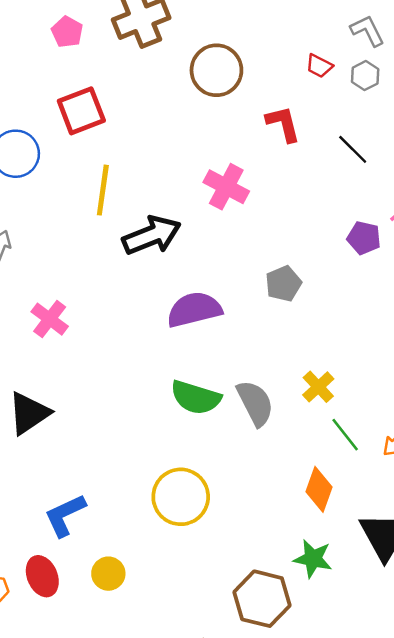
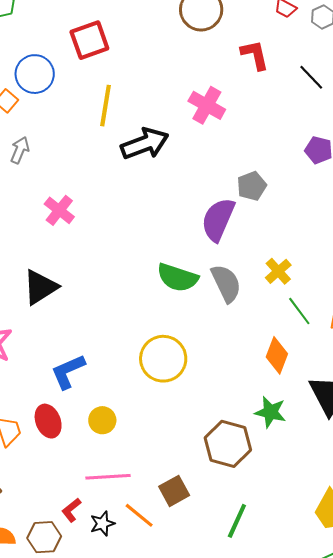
purple semicircle: (194, 310) -> (218, 220), moved, turned -54

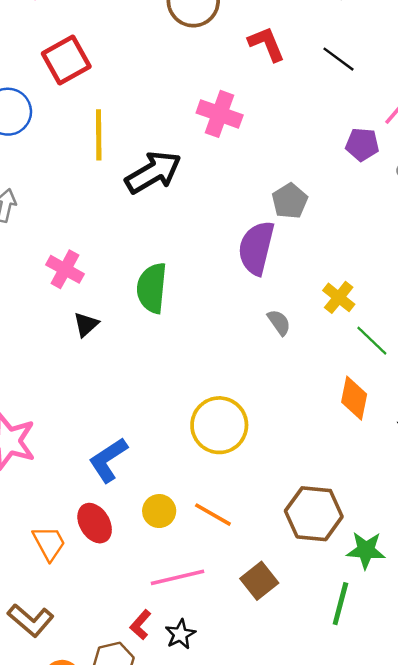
green semicircle: (177, 278) -> (152, 288), moved, turned 87
gray semicircle: (226, 283) -> (279, 322), size x0.6
black triangle: (40, 287) -> (86, 324), moved, size x0.6
green star: (270, 412) -> (366, 550), moved
orange line: (139, 515) -> (213, 515), moved

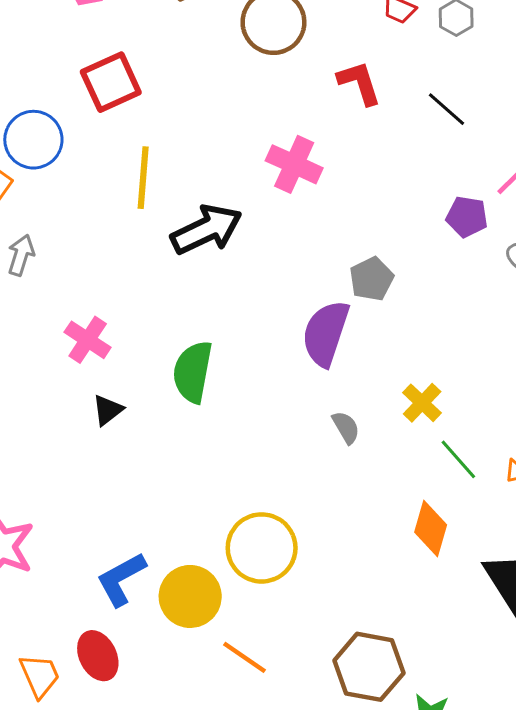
yellow circle: (159, 511) -> (190, 596), moved, size x1.5

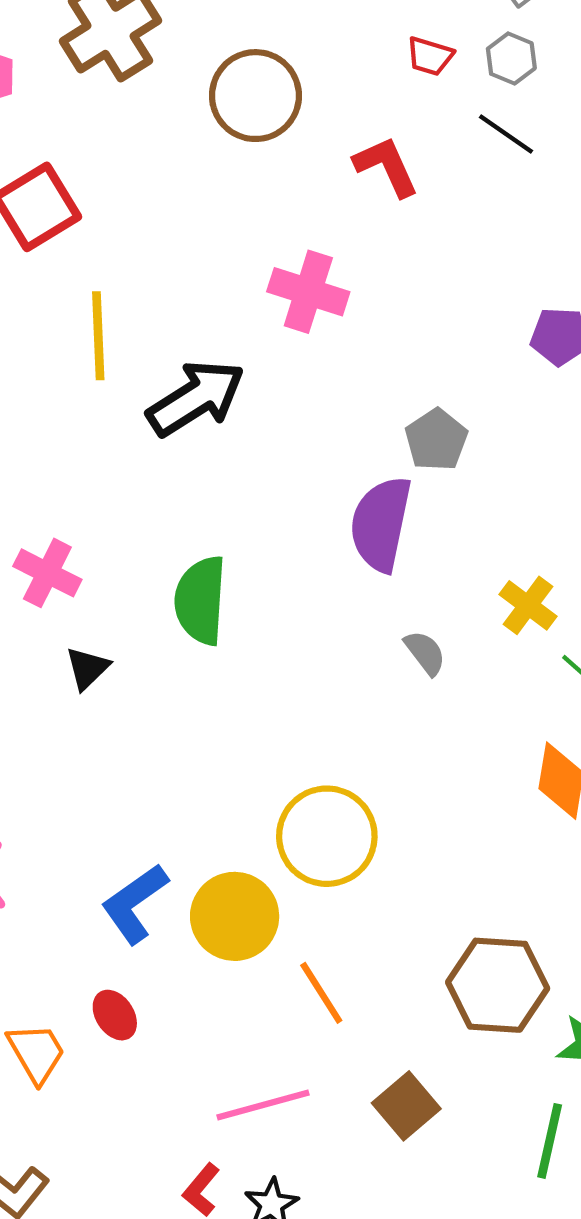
black line: (446, 109) -> (506, 134), moved
red ellipse: (98, 656) -> (115, 1015), size x0.7
orange line: (245, 657) -> (321, 993), turned 30

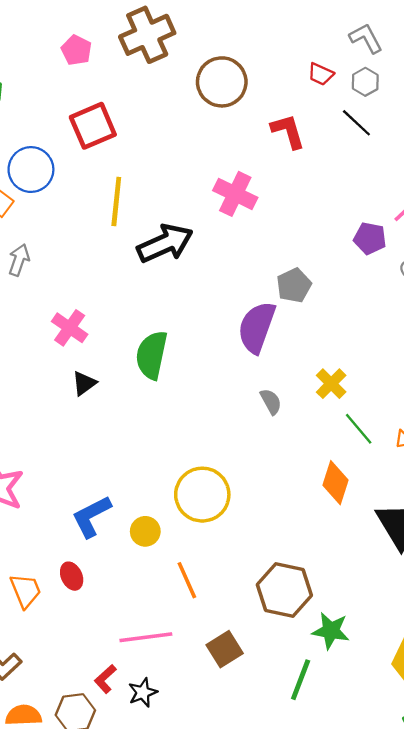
yellow circle: (235, 916) -> (145, 531), size x0.6

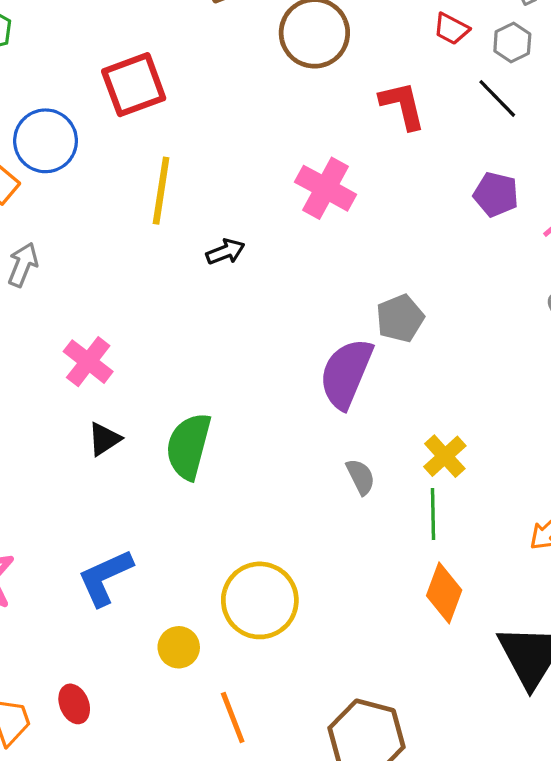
purple pentagon: (370, 238) -> (496, 194), moved
black arrow: (165, 243) -> (225, 252), size x0.5
green semicircle: (152, 355) -> (188, 446), moved
green line: (359, 429) -> (433, 514), moved, turned 36
blue L-shape: (91, 516) -> (105, 577), moved

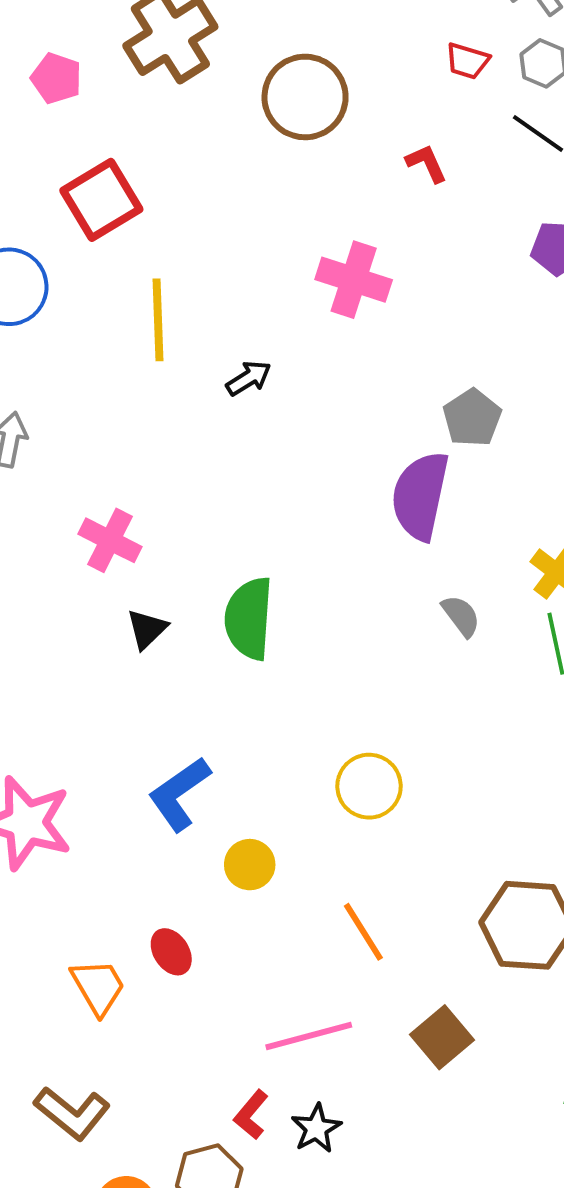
red L-shape: (402, 105) -> (426, 163), size x0.7
yellow circle: (260, 600) -> (369, 786), size x0.7
yellow circle: (179, 647) -> (250, 865), moved

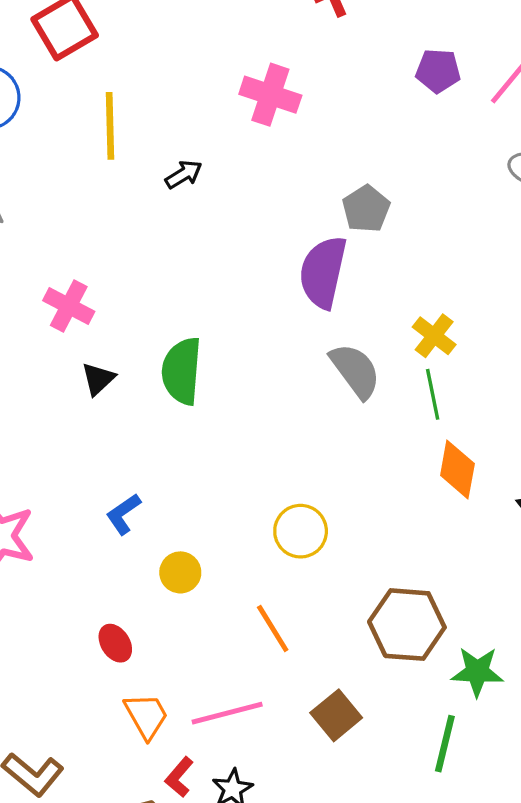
gray semicircle: (461, 616) -> (355, 371), size x1.6
yellow circle: (369, 786) -> (301, 531), moved
blue L-shape: (179, 794) -> (123, 514), size x0.7
orange trapezoid: (98, 987) -> (146, 716), moved

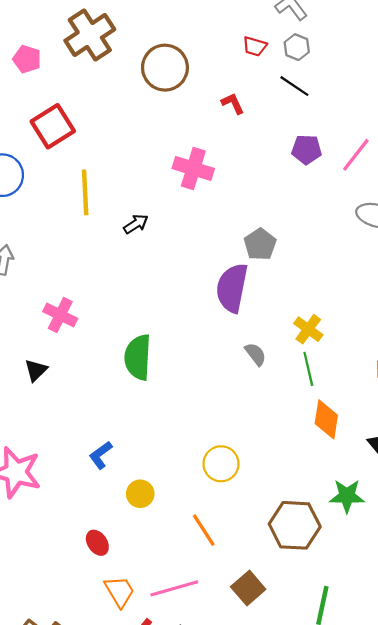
gray semicircle: (355, 371) -> (255, 354), size x0.6
black triangle: (98, 379) -> (36, 370), moved
green star: (477, 672) -> (347, 496), moved

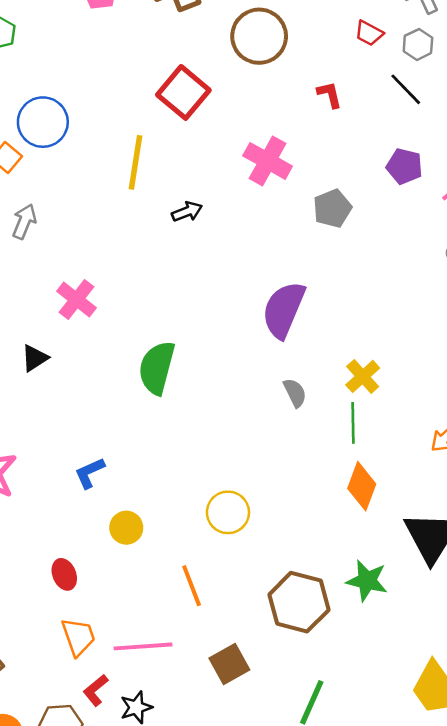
red square: (53, 126) -> (183, 92), moved, turned -30
gray pentagon: (260, 244) -> (332, 208), moved

